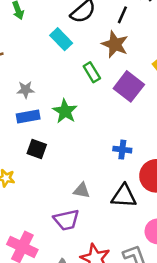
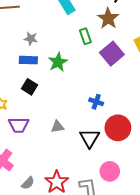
gray triangle: (82, 190) -> (57, 127), turned -32
black triangle: (124, 196) -> (90, 138), turned 45
purple trapezoid: (66, 220) -> (19, 125), moved

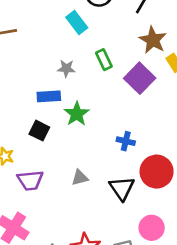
brown star: (108, 18) -> (153, 40), moved
gray star: (31, 39) -> (66, 68), moved
blue rectangle: (28, 60) -> (49, 96), moved
green star: (58, 62) -> (77, 114), moved

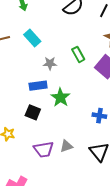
cyan rectangle: (77, 23) -> (32, 38), moved
purple trapezoid: (30, 180) -> (44, 149), moved

